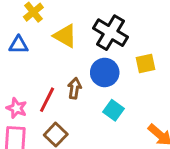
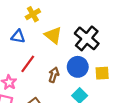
yellow square: (145, 64) -> (102, 73), moved
red line: (47, 100) -> (28, 64), moved

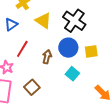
blue triangle: (18, 36) -> (11, 24), turned -40

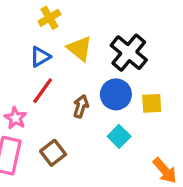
blue triangle: (11, 24) -> (40, 57), moved

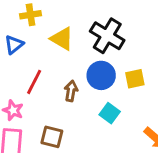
yellow cross: (49, 18) -> (31, 15), turned 30
blue triangle: (40, 57) -> (14, 45), moved
brown square: (53, 153) -> (52, 137), turned -30

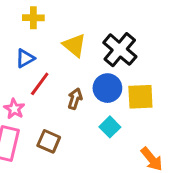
yellow cross: (31, 15) -> (33, 18), moved
blue triangle: (14, 45) -> (25, 58), moved
yellow square: (135, 79) -> (140, 97), size x1.4

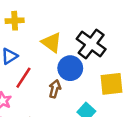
blue circle: (107, 88) -> (70, 68), moved

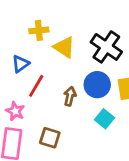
yellow cross: (15, 21) -> (39, 30), moved
blue circle: (70, 68) -> (97, 85), moved

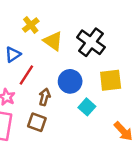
yellow cross: (39, 30) -> (31, 25), turned -35
blue circle: (97, 85) -> (70, 81), moved
brown arrow: (70, 96) -> (45, 97), moved

